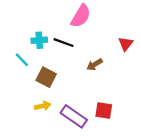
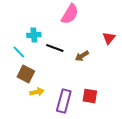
black line: (63, 43) -> (55, 48), moved
brown square: (46, 77) -> (26, 74), moved
purple rectangle: (74, 116) -> (64, 101), turned 70

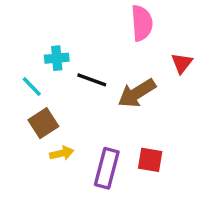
pink semicircle: (70, 14) -> (142, 23), moved, turned -35
brown arrow: (82, 56) -> (137, 93), size x1.6
brown square: (26, 74) -> (43, 123), turned 30

